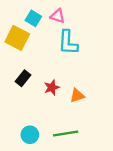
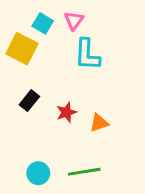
pink triangle: (58, 16) -> (74, 20), turned 49

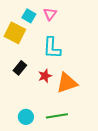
cyan L-shape: (87, 55) -> (52, 48), moved
orange triangle: (99, 123) -> (67, 83), size x1.6

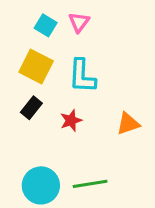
yellow square: (15, 33) -> (36, 67), moved
orange triangle: (67, 83) -> (128, 124), moved, size x0.7
cyan circle: (26, 117) -> (41, 185), size x1.5

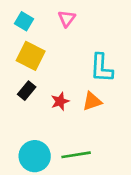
cyan square: (46, 25) -> (24, 21), moved
cyan L-shape: (82, 76) -> (101, 68), moved
orange triangle: (128, 124) -> (92, 101), moved

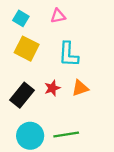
pink triangle: (67, 19) -> (58, 16), turned 42
cyan L-shape: (101, 68) -> (69, 54), moved
black rectangle: (27, 91) -> (22, 95), moved, size x1.5

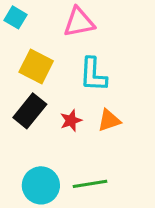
pink triangle: (58, 16) -> (79, 22), size x1.5
cyan square: (21, 18) -> (16, 17), moved
black rectangle: (22, 95) -> (30, 111), moved

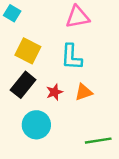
pink triangle: (79, 22) -> (78, 17), moved
green line: (90, 184) -> (98, 141), moved
cyan circle: (41, 185) -> (36, 125), moved

